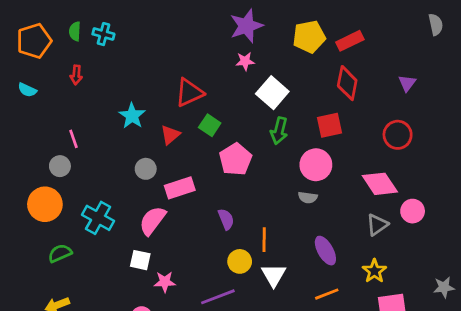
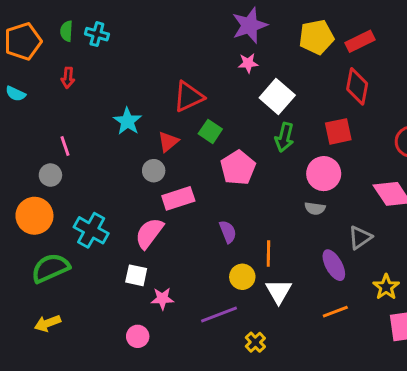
gray circle: (146, 169) -> (154, 171), moved
gray triangle: (377, 225) -> (360, 238), moved
green semicircle: (60, 253) -> (50, 268), size x1.5

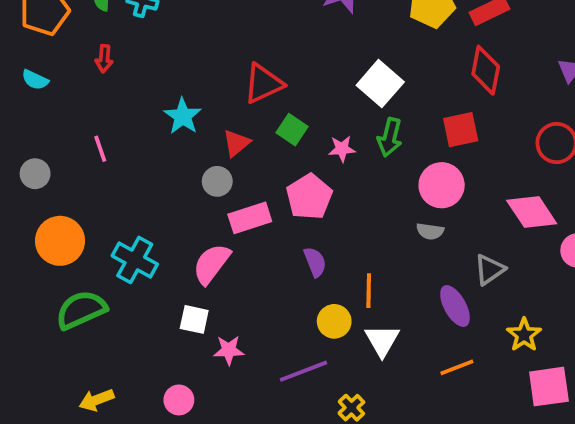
pink star: (248, 63) -> (342, 149), moved
pink pentagon: (238, 168) -> (309, 197), moved
gray circle: (50, 175) -> (35, 174), moved
yellow arrow: (48, 323) -> (96, 400), moved
pink circle: (138, 336) -> (179, 400), moved

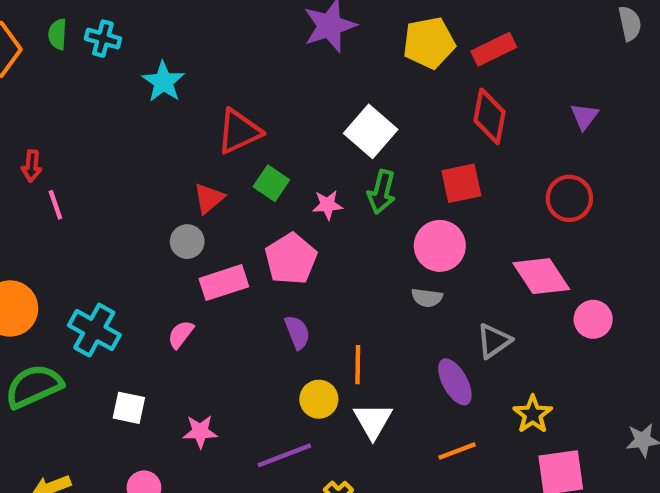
red arrow: (104, 59) -> (32, 166), moved
cyan star: (183, 116) -> (163, 82), moved
pink semicircle: (211, 264) -> (181, 334), size x0.6
white square: (194, 319) -> (129, 408), moved

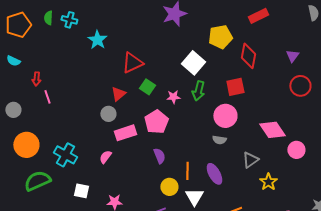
yellow pentagon: (429, 43) -> (220, 37), moved
red rectangle: (494, 49) -> (258, 16), moved
red circle: (569, 198) -> (300, 86), moved
purple ellipse: (455, 382) -> (214, 174), moved
yellow star: (533, 414) -> (268, 182), moved

